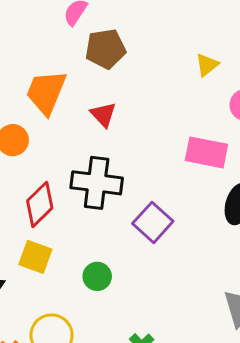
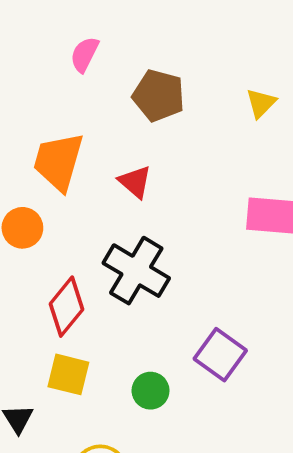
brown pentagon: (106, 49) -> (159, 96), moved, turned 30
black cross: (97, 183) -> (136, 271), turned 30
purple square: (153, 222) -> (220, 355), moved

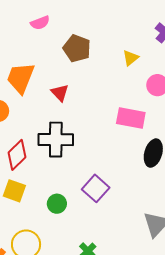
pink semicircle: (85, 54) -> (40, 23), turned -144
black cross: (136, 271) -> (56, 140), turned -36

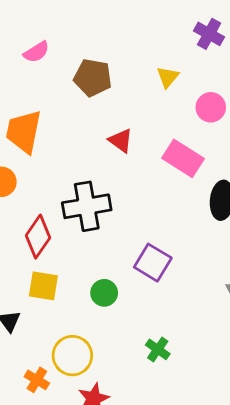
red triangle: (60, 93) -> (121, 140), moved
pink rectangle: (131, 118) -> (183, 158), turned 32

